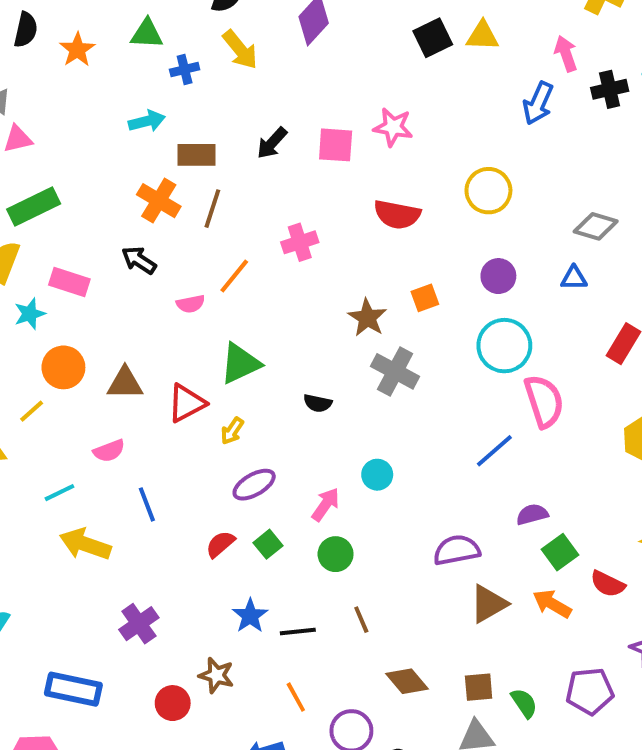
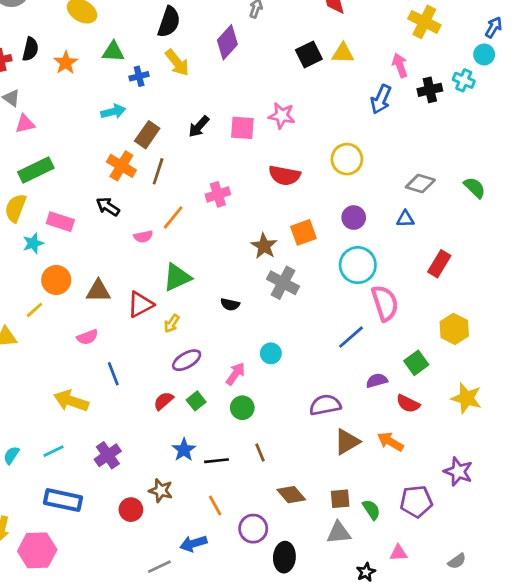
brown rectangle: (196, 155) -> (147, 135), turned -55
orange square: (425, 298) -> (303, 232), size x1.4
cyan line: (59, 493) -> (53, 451), moved
green square: (560, 552) -> (416, 363), moved
red semicircle: (608, 584) -> (408, 404), moved

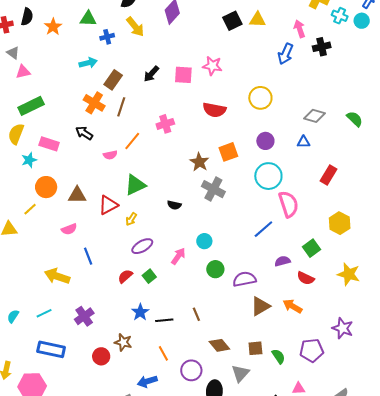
cyan cross: (464, 80) -> (340, 16), moved
green circle: (242, 408) -> (215, 269), moved
gray triangle: (339, 533) -> (240, 373), moved, turned -42

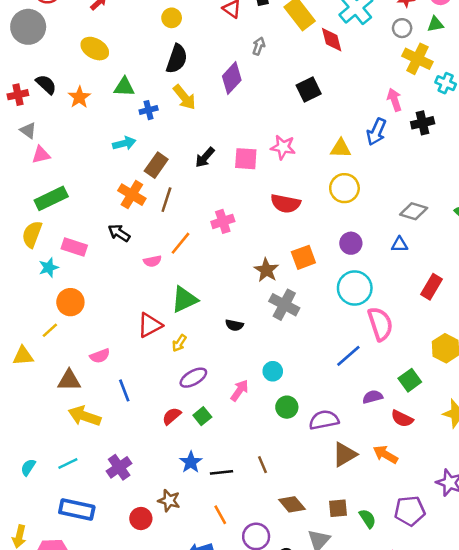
black semicircle: (27, 17) -> (46, 84), turned -60
yellow triangle: (257, 20) -> (341, 148), moved
brown triangle: (77, 195) -> (69, 380), moved

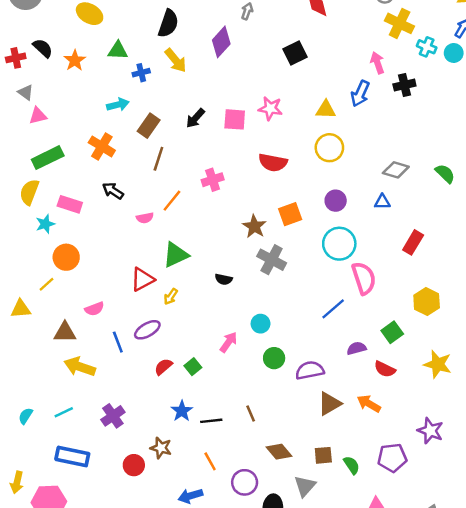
orange cross: (132, 195) -> (102, 146), moved
purple ellipse: (193, 378) -> (147, 330), moved

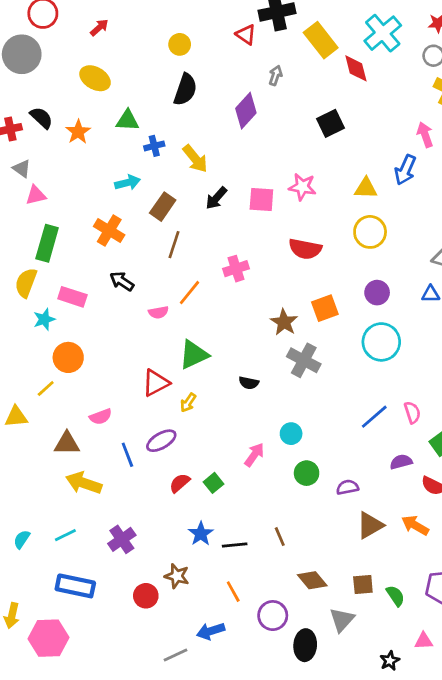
yellow arrow: (176, 60) -> (195, 159), moved
green rectangle: (48, 158) -> (47, 243), turned -48
pink semicircle: (364, 278) -> (412, 412), moved, size x0.6
purple semicircle: (310, 370) -> (347, 487), size x0.7

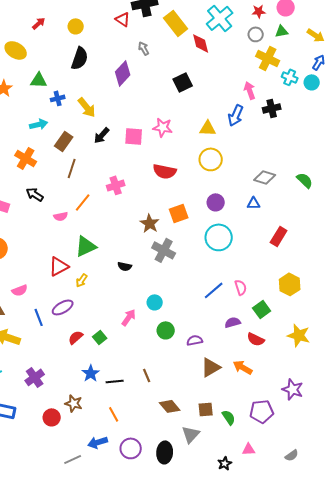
red arrow: (99, 27) -> (39, 23), moved
gray arrow: (276, 75) -> (144, 48), turned -48
purple circle: (273, 616) -> (131, 448), moved

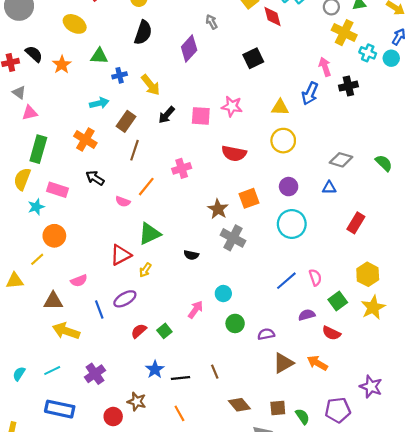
pink semicircle: (61, 216) -> (123, 202), turned 32
yellow star: (299, 335) -> (373, 307), moved, turned 30

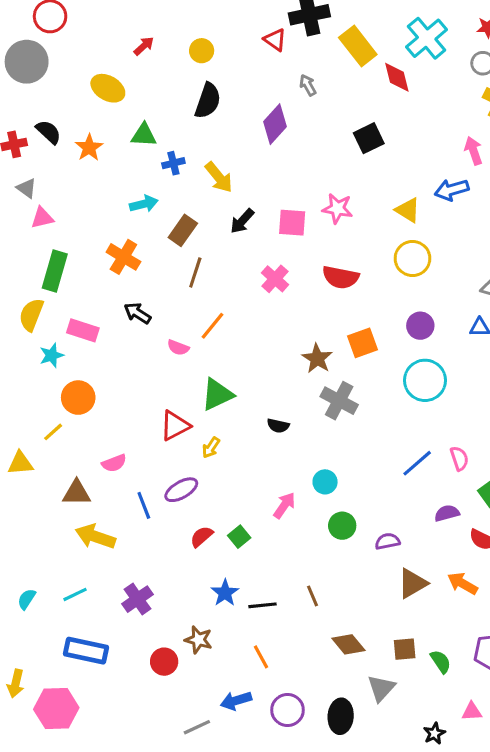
blue arrow: (310, 93) -> (452, 190), turned 50
yellow triangle: (280, 107) -> (408, 210), turned 30
pink cross: (182, 168) -> (275, 279), moved, turned -30

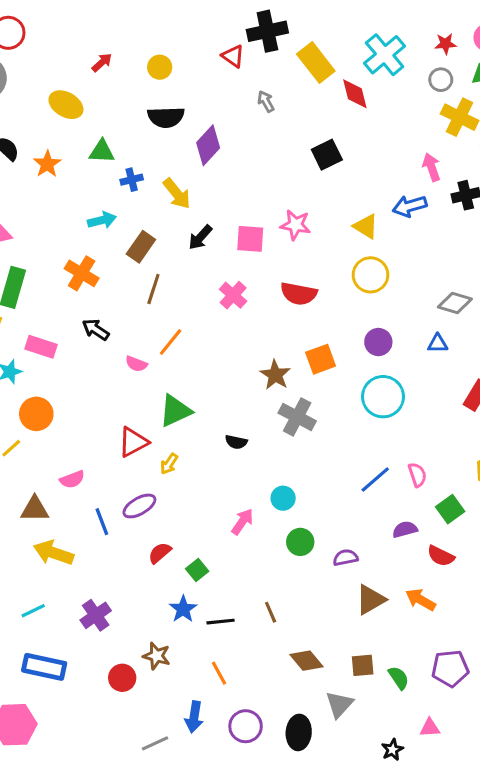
black semicircle: (208, 101) -> (166, 117), turned 69
purple diamond: (275, 124) -> (208, 145), moved
green square: (239, 537) -> (197, 570), moved
blue arrow: (236, 701) -> (194, 717), turned -64

